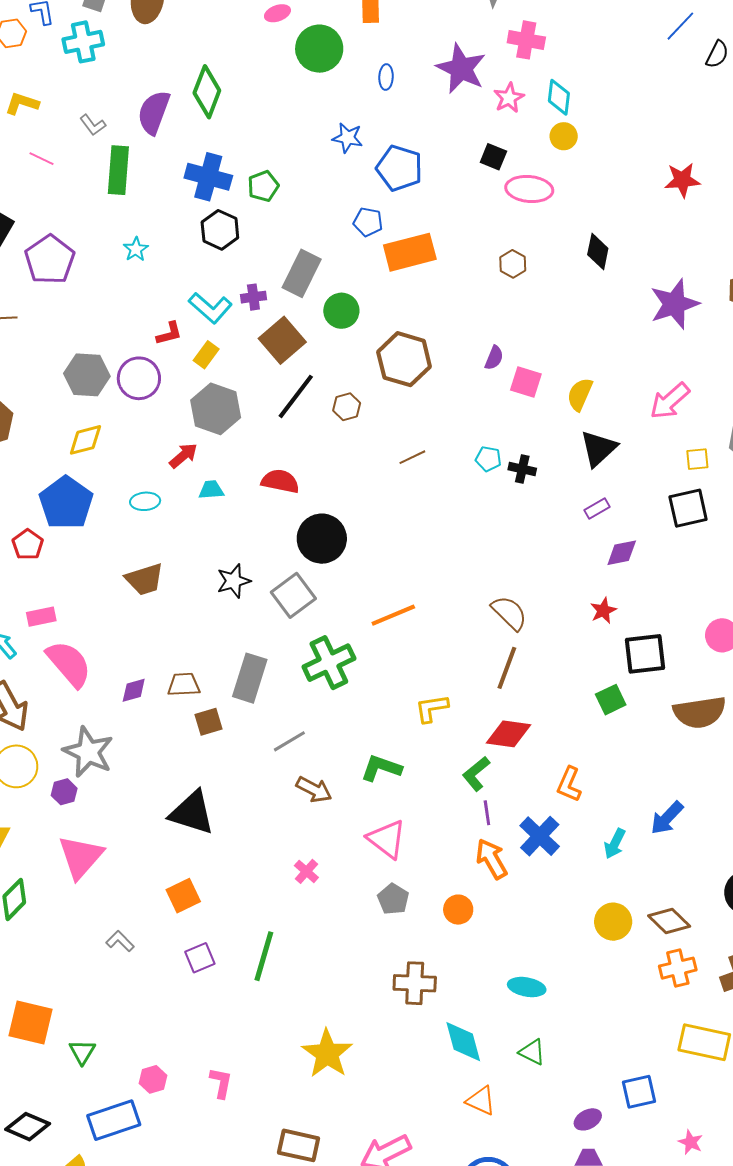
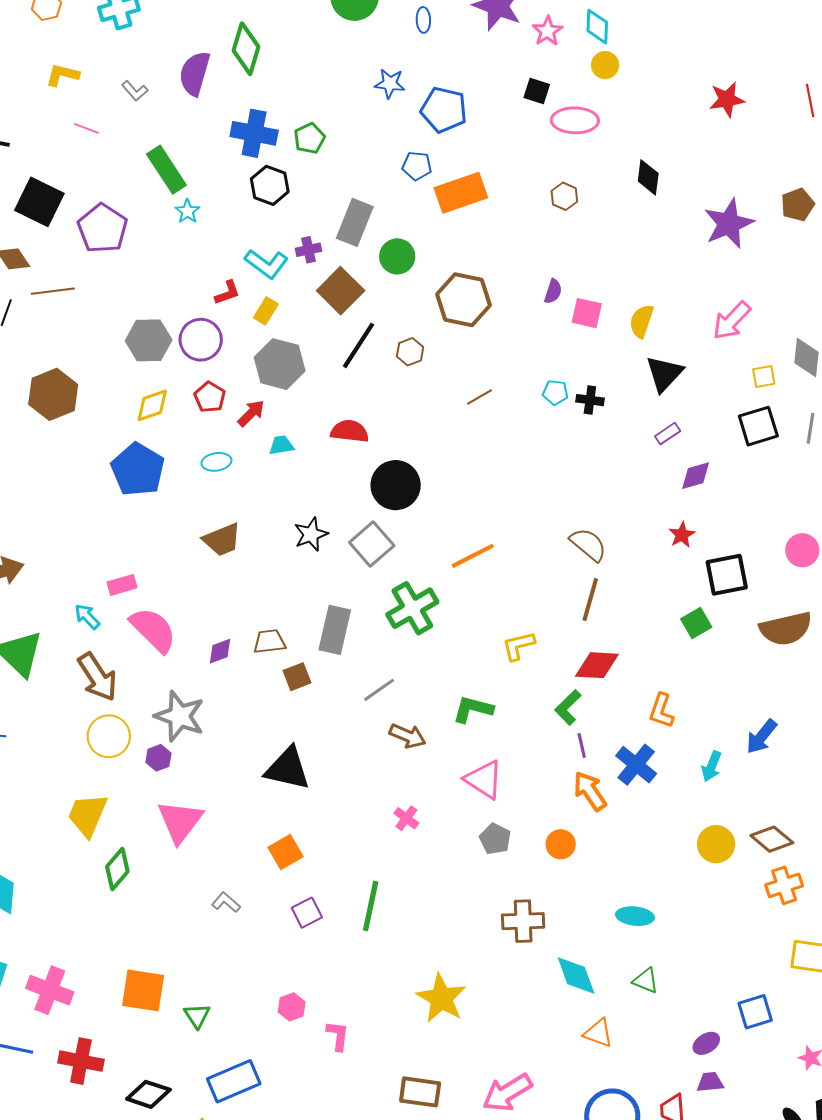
green rectangle: (118, 170) -> (166, 170), moved, turned -33
red pentagon: (28, 545) -> (210, 397), moved
pink hexagon: (153, 1079) -> (292, 1007), moved

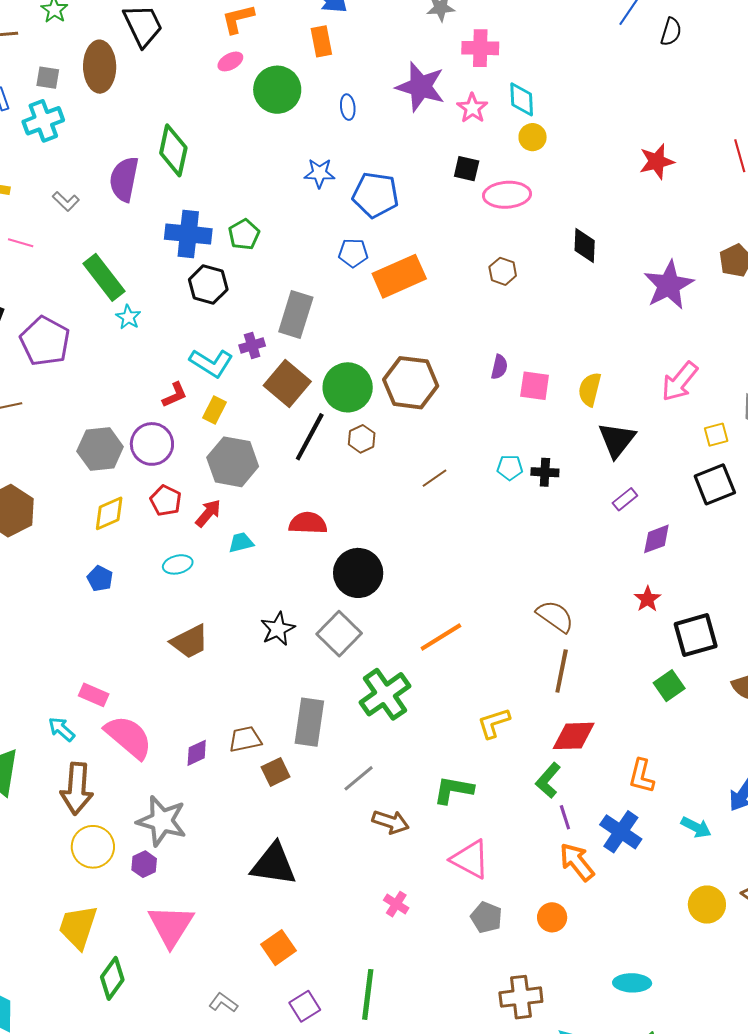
green circle: (397, 256) -> (348, 387), moved, size x1.4
blue pentagon: (138, 470) -> (100, 579), size x0.5
pink rectangle: (122, 585) -> (94, 695), turned 44
brown arrow: (98, 677) -> (77, 789), turned 42
cyan arrow: (711, 766) -> (696, 827), turned -80

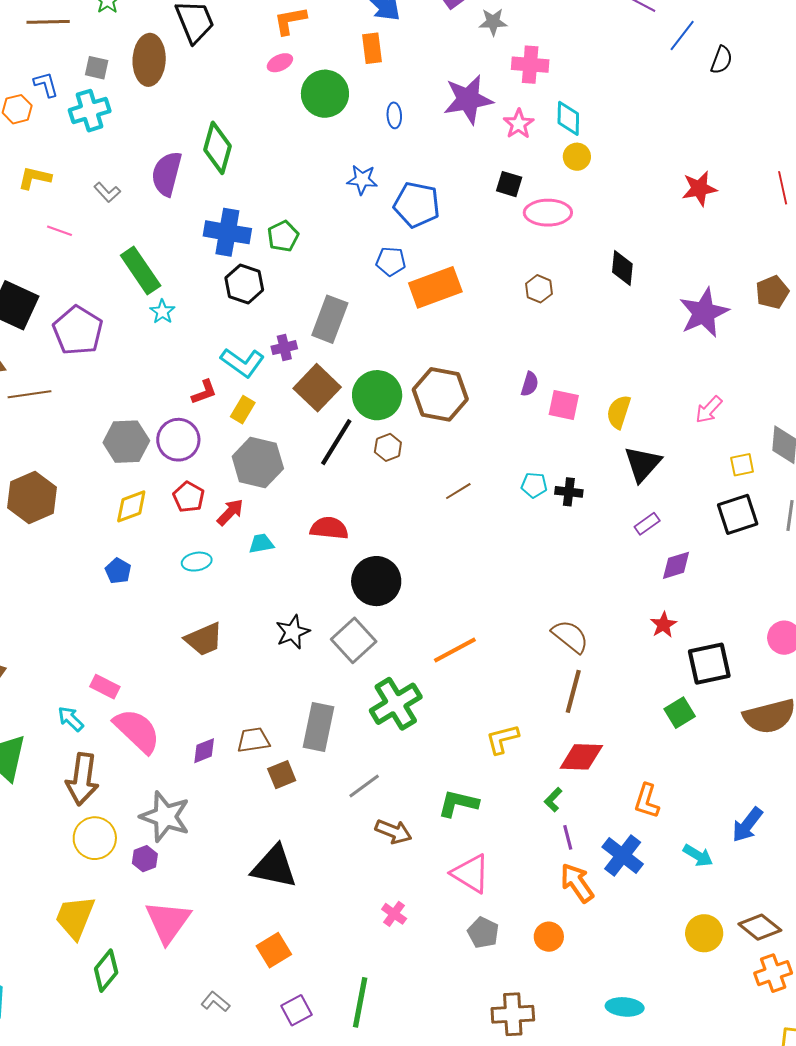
purple star: (420, 87) -> (468, 100), turned -30
pink arrow: (680, 382) -> (709, 410), size x0.7
green L-shape: (548, 780) -> (553, 800), size x0.7

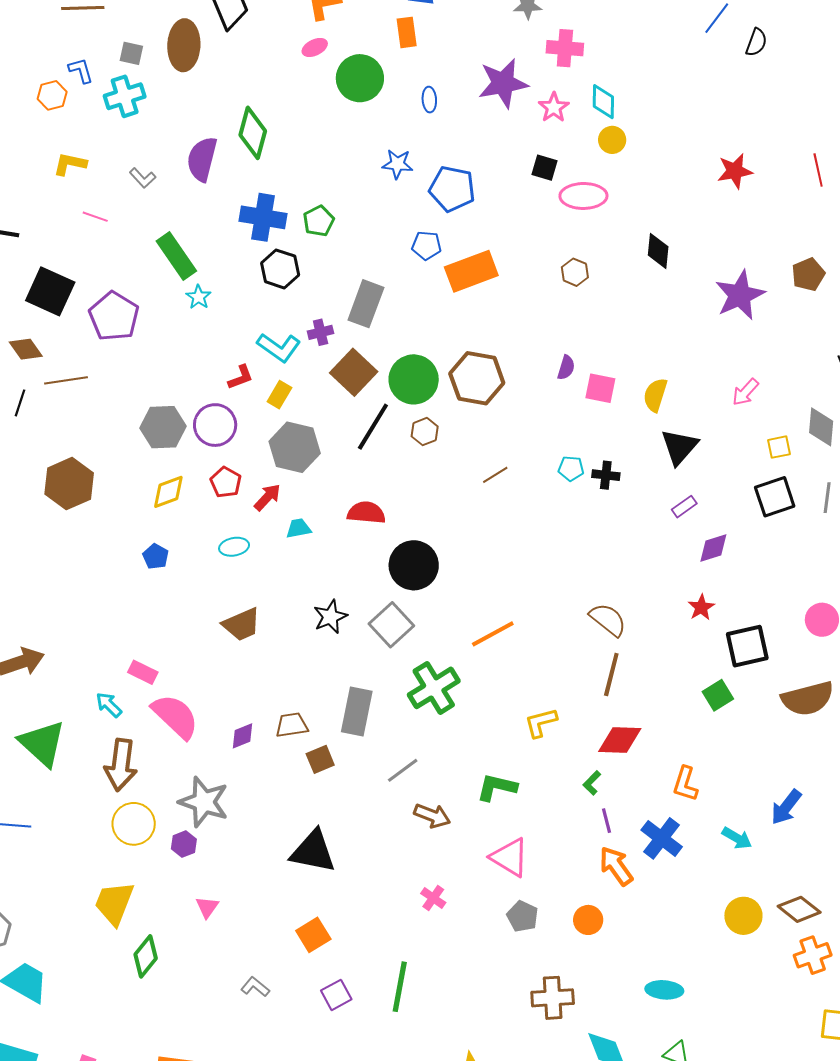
pink triangle: (168, 922) -> (207, 907), size x0.5

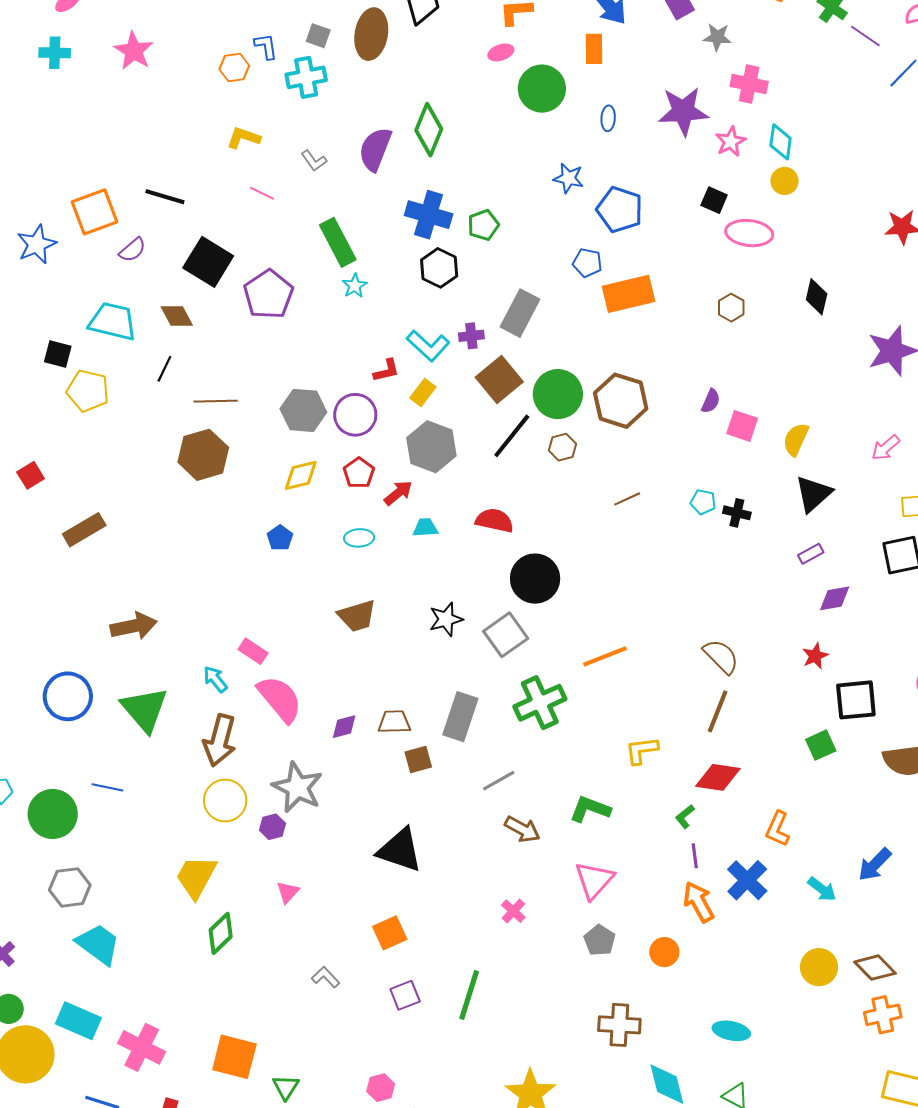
brown line: (66, 380) -> (216, 401), moved
pink triangle: (510, 857) -> (594, 880), turned 33

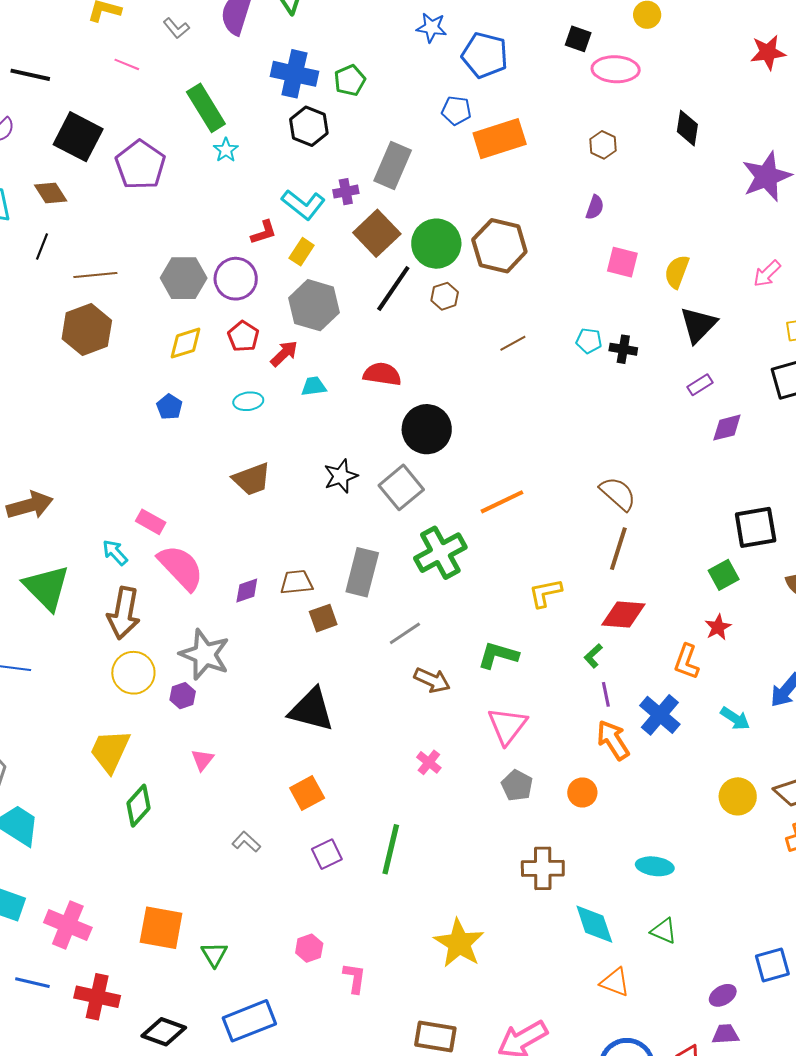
purple semicircle: (711, 401) -> (595, 207), moved
red star: (815, 656) -> (718, 627), moved

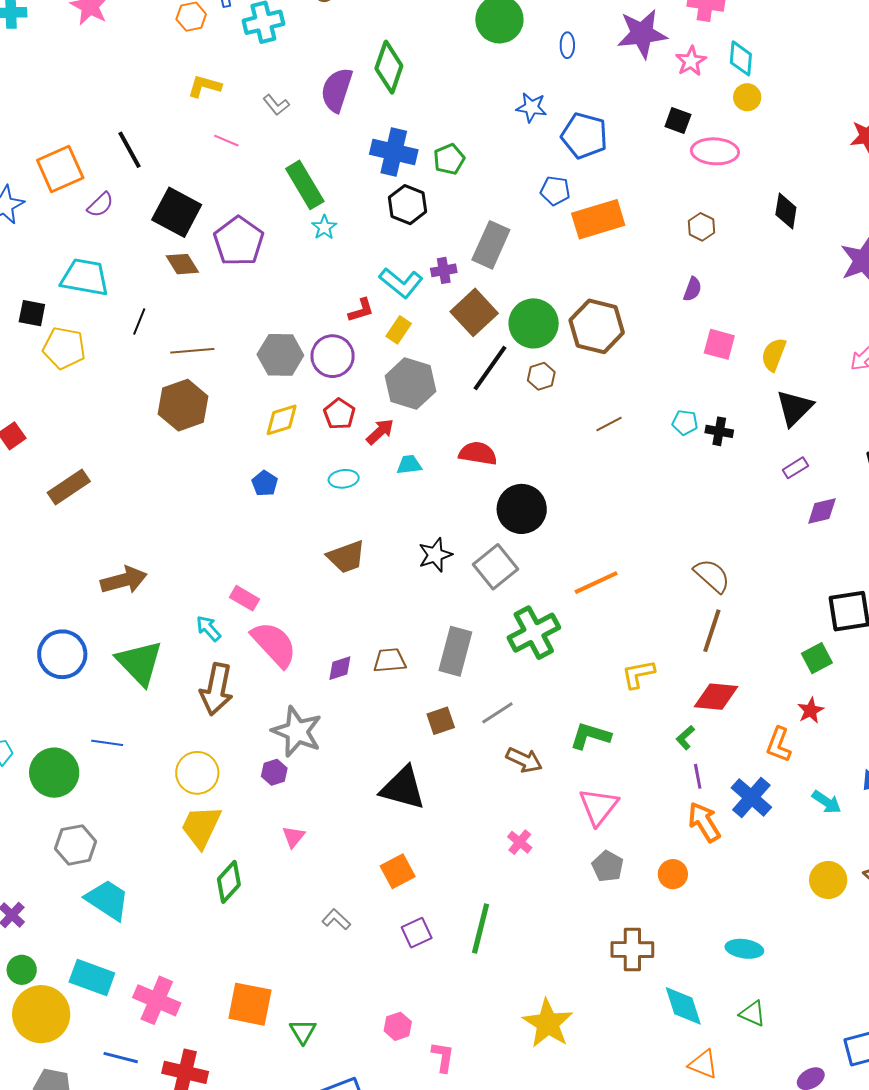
black line: (30, 75) -> (130, 150), turned 48
brown diamond: (51, 193) -> (182, 264), moved
brown square: (323, 618) -> (441, 721), moved
yellow circle: (133, 673) -> (197, 773), moved

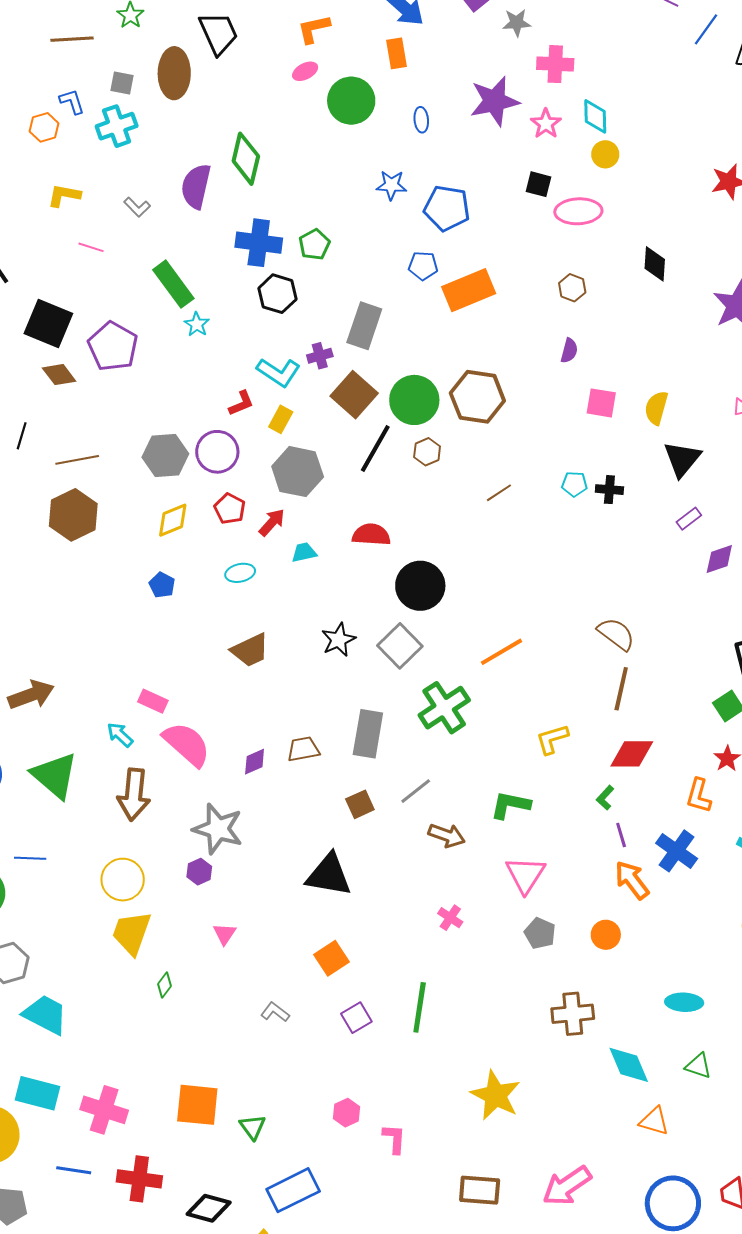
green diamond: (229, 882) -> (165, 985), size x0.6

